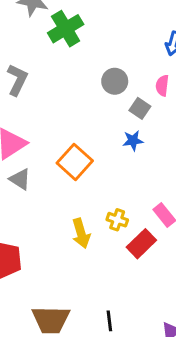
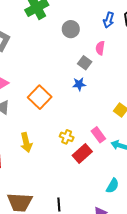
gray circle: (115, 81) -> (71, 29), moved
yellow arrow: (81, 233) -> (26, 143), moved

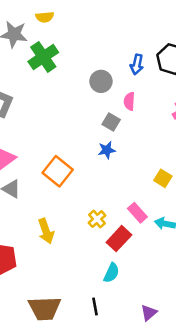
gray circle: (71, 29) -> (101, 81), moved
yellow cross: (67, 137) -> (97, 219), turned 32
cyan semicircle: (113, 186) -> (111, 273), moved

